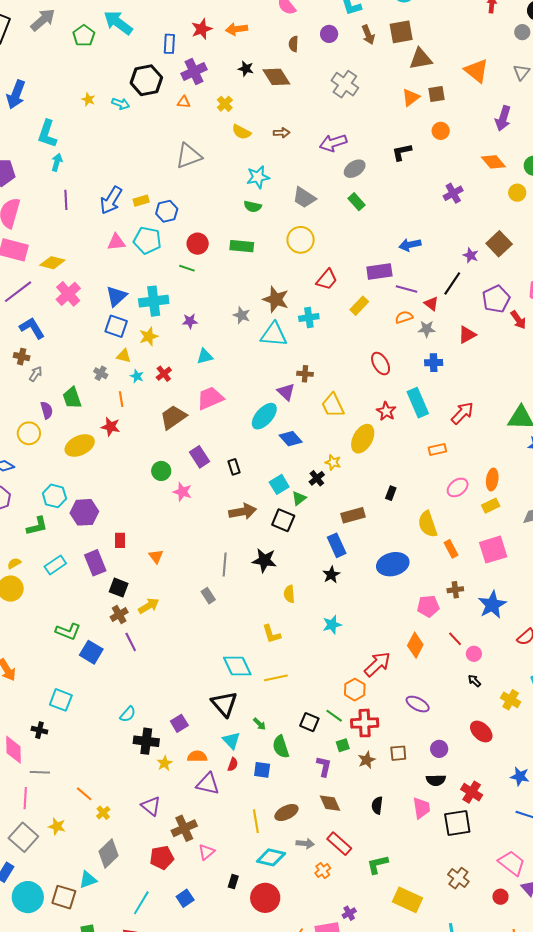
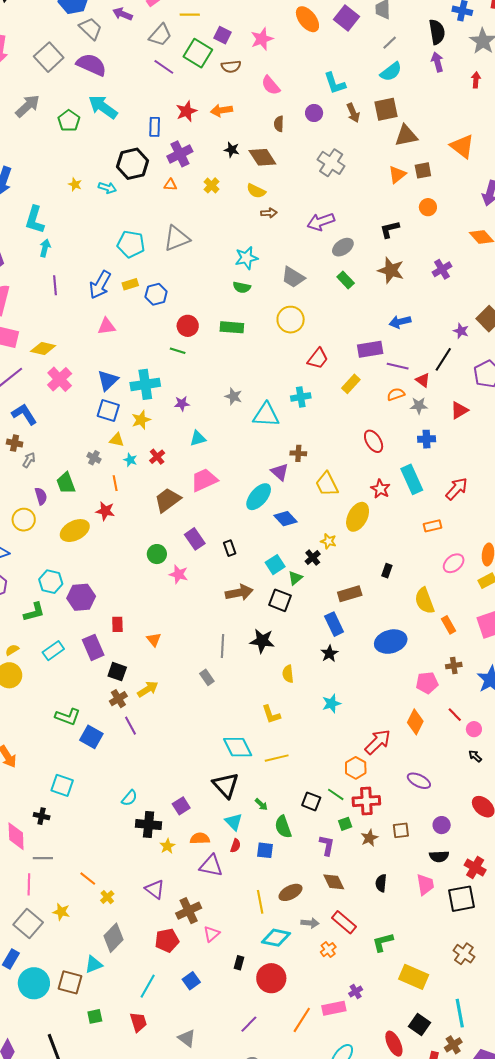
yellow semicircle: (241, 132) -> (256, 191), moved
cyan pentagon: (147, 240) -> (131, 244), moved
brown star: (276, 299) -> (391, 270), moved

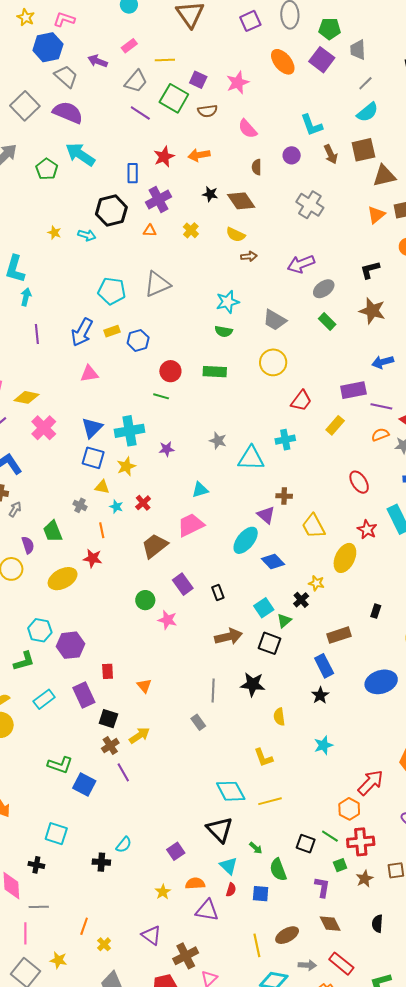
cyan triangle: (198, 438) -> (200, 490), moved
black cross: (149, 825) -> (101, 862), moved, size x0.7
orange line: (88, 879) -> (84, 926), turned 72

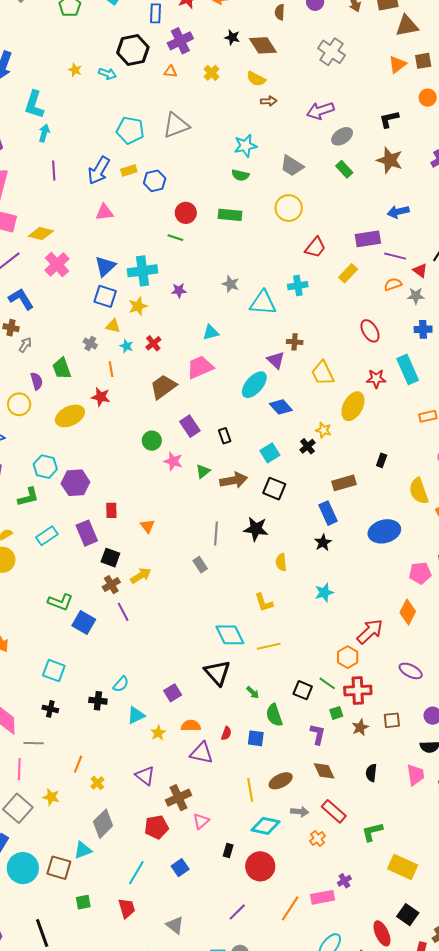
red star: (367, 530) -> (376, 379), turned -30
green triangle: (284, 621) -> (203, 471), moved
black cross: (36, 865) -> (50, 709), moved
cyan triangle: (229, 866) -> (136, 715), moved, turned 48

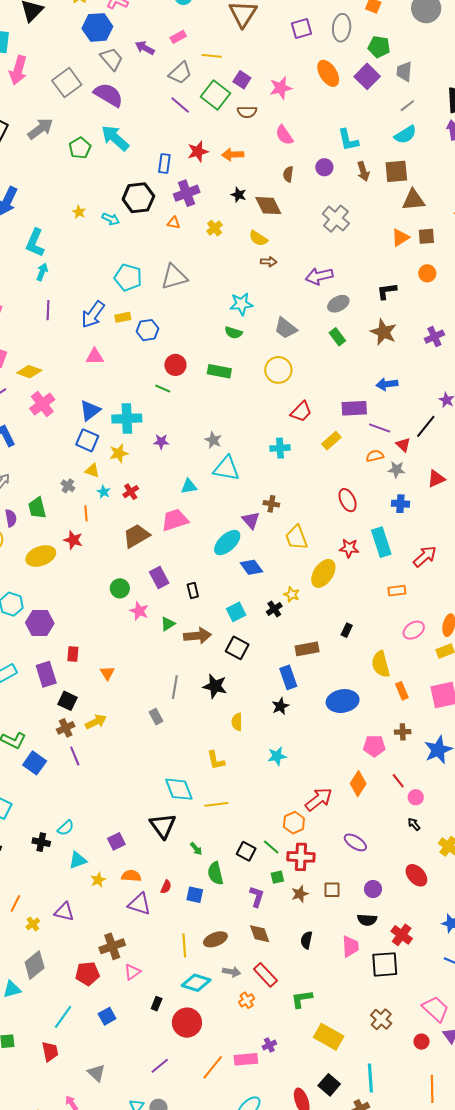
cyan triangle: (263, 303) -> (226, 468), moved
purple triangle: (145, 776) -> (64, 912), moved, turned -30

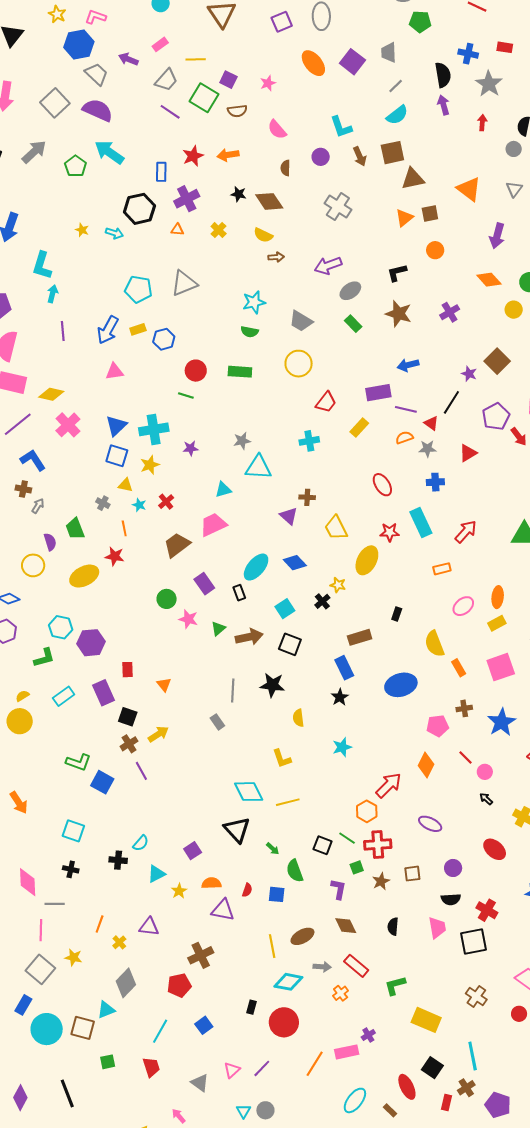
green pentagon: (379, 47) -> (420, 22), moved
pink star: (281, 88) -> (268, 83), size x0.7
gray star: (213, 440) -> (242, 441), turned -30
cyan ellipse: (227, 543) -> (256, 567), moved
pink triangle: (132, 972) -> (232, 1070), moved

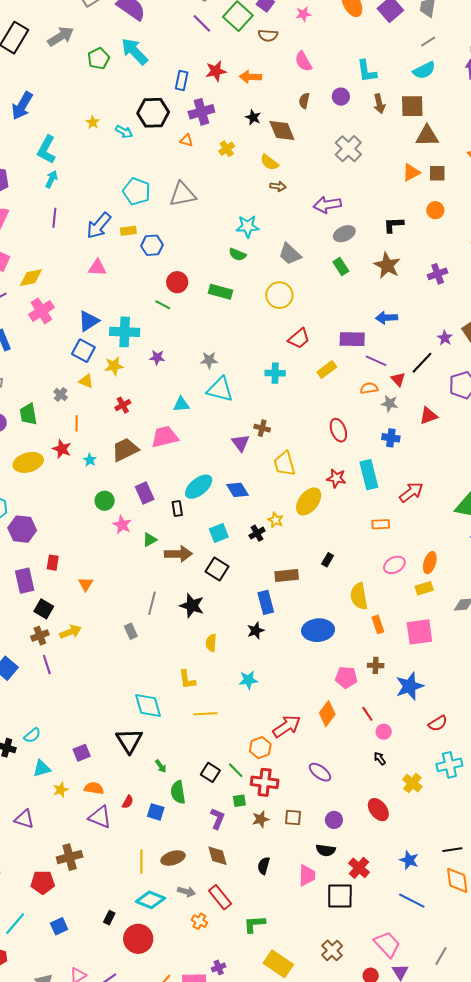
yellow diamond: (51, 394) -> (31, 278), turned -35
cyan star: (139, 505) -> (90, 460), moved
yellow line: (288, 802) -> (206, 714), moved
orange cross: (341, 993) -> (199, 921), turned -35

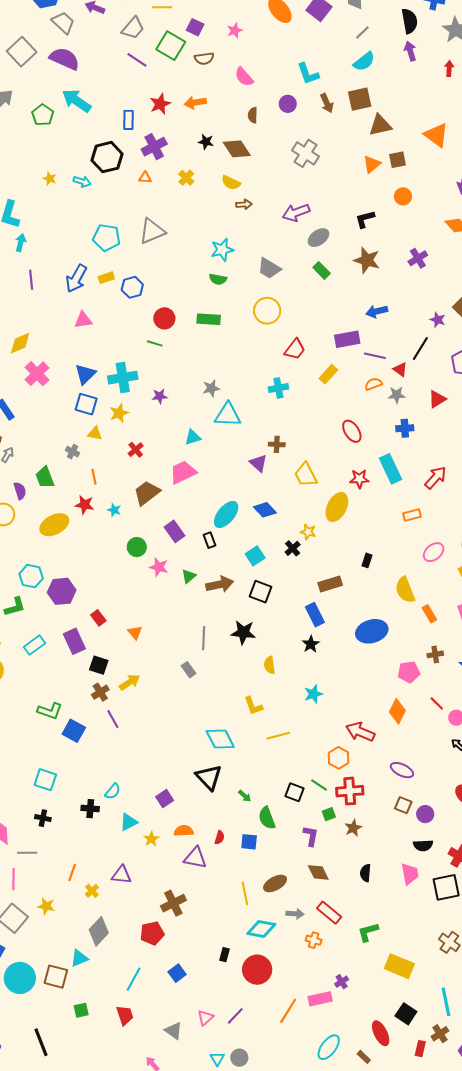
red rectangle: (53, 563) -> (98, 618), turned -35
red arrow: (287, 726) -> (360, 732), turned -112
brown square: (293, 818) -> (403, 805), moved, turned 30

